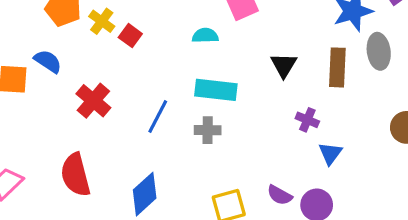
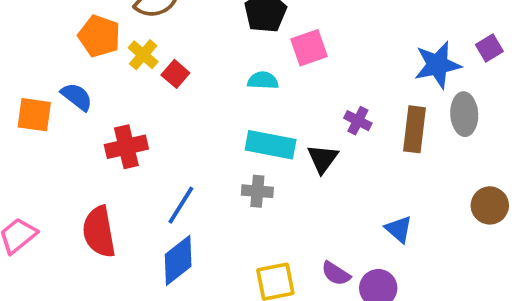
black triangle: (284, 65) -> (323, 159), moved
red cross: (93, 101) -> (126, 147), turned 32
blue line: (158, 117) -> (181, 205), moved
purple cross: (307, 120) -> (358, 121), moved
blue triangle: (330, 153) -> (399, 229), turned -30

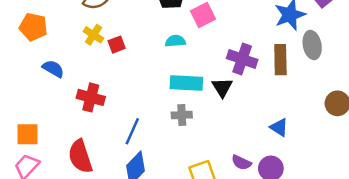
orange pentagon: (99, 36) -> (33, 27), moved
red square: (175, 74) -> (117, 45), turned 36
orange square: (34, 115) -> (28, 134), moved
purple cross: (358, 121) -> (242, 59), size x1.6
red cross: (126, 147) -> (91, 97), turned 36

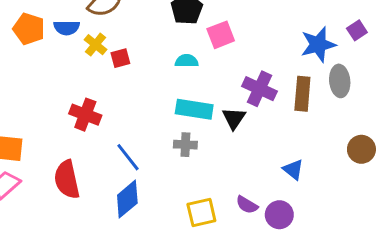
blue semicircle: (53, 69) -> (67, 28), moved, turned 145
blue line: (132, 131) -> (128, 157), turned -68

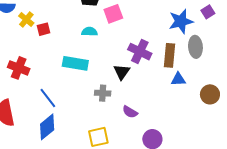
cyan rectangle: (194, 109) -> (75, 63), moved
gray cross: (185, 145) -> (103, 93), moved
blue triangle: (293, 170) -> (178, 79), moved, turned -42
purple semicircle: (247, 205) -> (130, 112), moved

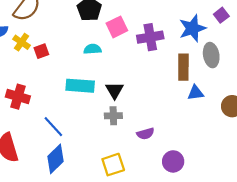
purple cross: (140, 52) -> (150, 37), moved, turned -30
black triangle: (122, 72) -> (115, 90), moved
purple semicircle: (130, 112) -> (145, 134), turned -42

